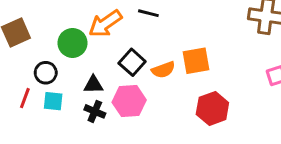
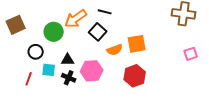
black square: (132, 62) -> (98, 32), moved
red line: (25, 98) -> (29, 79), moved
cyan square: (53, 101) -> (49, 70), moved
red hexagon: (212, 108) -> (135, 76), moved

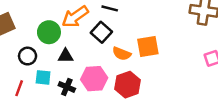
orange semicircle: (115, 50) -> (122, 54), turned 42
black triangle: (68, 60) -> (66, 56), moved
red hexagon: (135, 76) -> (128, 85), moved

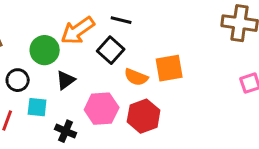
black triangle: (66, 56) -> (66, 80), turned -35
black cross: (67, 87) -> (66, 131), moved

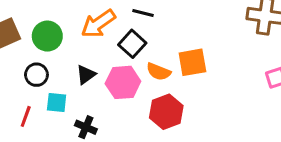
green circle: (45, 50) -> (47, 36), moved
pink hexagon: (102, 109) -> (123, 82), moved

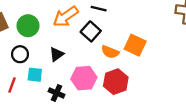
orange square: (192, 62) -> (135, 45), turned 35
pink hexagon: (123, 82) -> (84, 78), moved

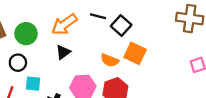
black square: (91, 31) -> (121, 26), moved
black triangle: (57, 54) -> (63, 52), moved

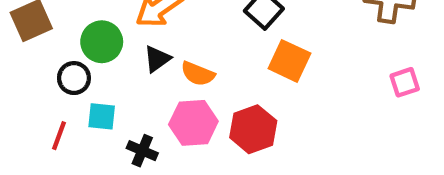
green circle: (26, 34) -> (102, 42), moved
orange semicircle: (110, 60) -> (198, 74), moved

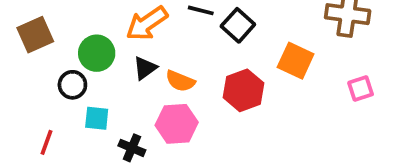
orange square: (289, 61) -> (296, 61), moved
red hexagon: (253, 129) -> (243, 90), moved
red line: (59, 136) -> (46, 142), moved

